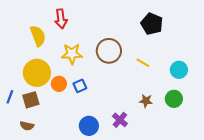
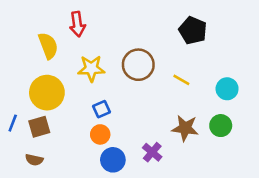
orange circle: (59, 84) -> (100, 134), moved
brown star: (146, 101) -> (185, 128), size x1.5

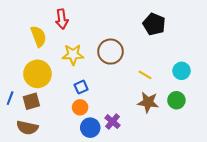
yellow line: (181, 80) -> (145, 75), moved
purple cross: (152, 152) -> (113, 122), moved
brown semicircle: (34, 160) -> (27, 128), size x1.5

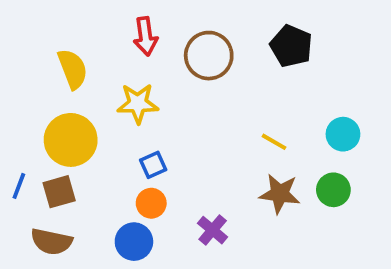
red arrow: (62, 19) -> (145, 36), moved
brown circle: (110, 52) -> (209, 56), moved
blue circle: (90, 128) -> (134, 242), moved

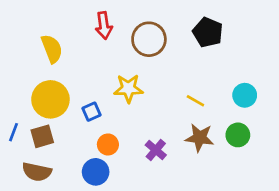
yellow star: (138, 103) -> (128, 88), moved
blue square: (153, 165) -> (91, 112), moved
purple cross: (213, 230) -> (156, 150), moved

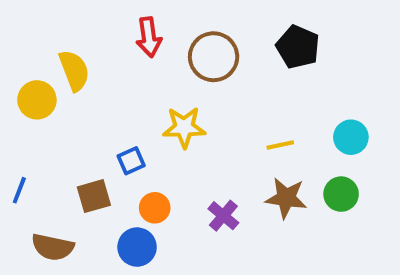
yellow circle: (50, 99) -> (37, 100), moved, size x0.7
yellow line: (195, 101) -> (280, 145), turned -42
brown square: (42, 136) -> (94, 196), moved

